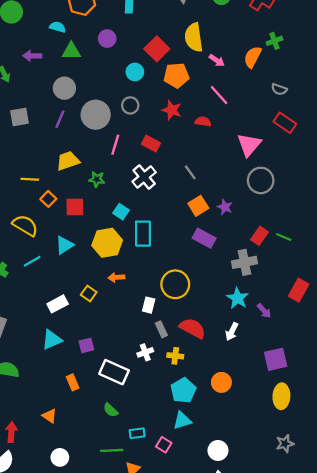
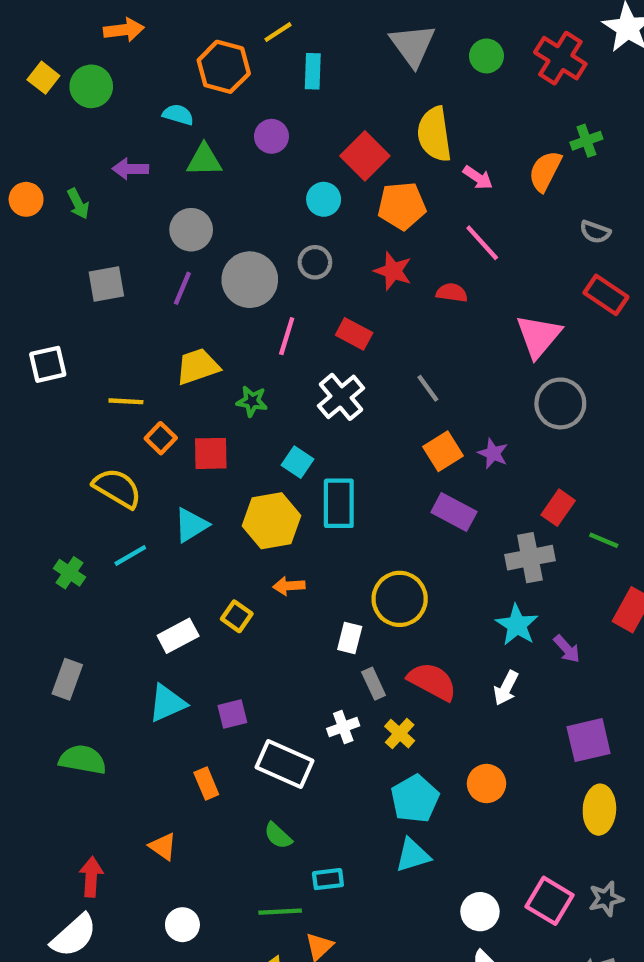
green line: (284, 237) -> (604, 540), moved
yellow cross: (175, 356) -> (400, 734), turned 35
pink square: (164, 445) -> (549, 901), moved, size x1.5

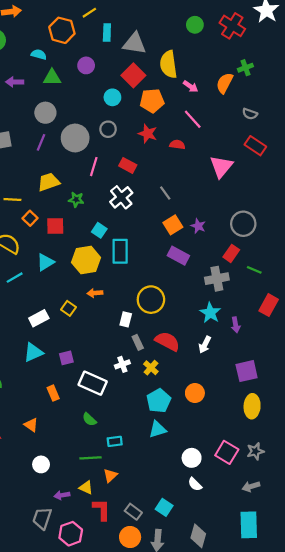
gray triangle: (413, 45) -> (134, 43), moved, turned -45
gray circle: (560, 403) -> (243, 224), moved
purple arrow: (567, 649) -> (236, 325), turned 32

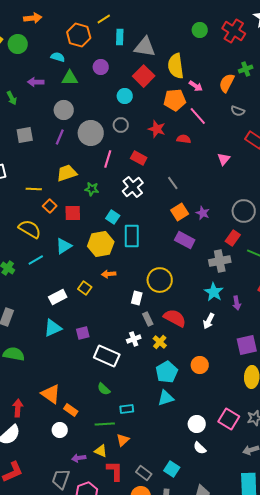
orange pentagon: (152, 101) -> (175, 100), moved
gray semicircle: (250, 114) -> (238, 111), moved
pink triangle: (221, 167) -> (224, 159), size x0.6
orange rectangle: (53, 393) -> (71, 410), moved, turned -32
orange triangle: (31, 425) -> (51, 394), size x1.5

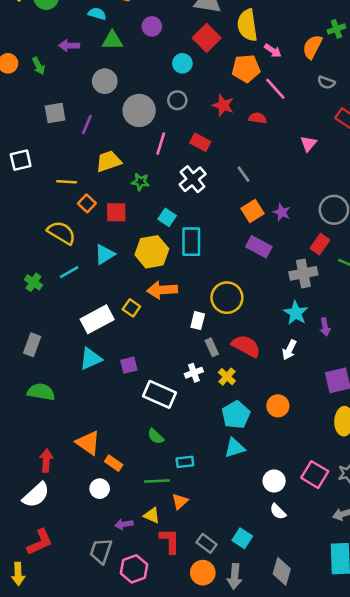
purple line: (60, 137) -> (87, 124), moved
orange arrow: (109, 274) -> (162, 290), size x1.6
white rectangle: (58, 297) -> (97, 319), size x1.4

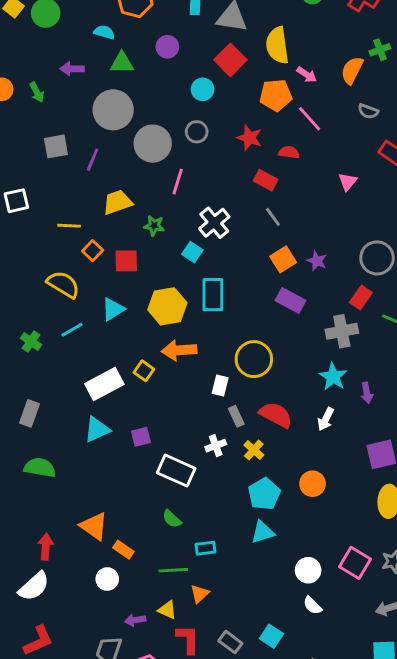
gray circle: (105, 81) -> (113, 110), size x1.4
red rectangle: (200, 142) -> (266, 180), moved
cyan square: (167, 217) -> (192, 252), moved

